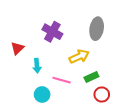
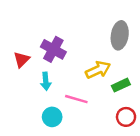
purple cross: (52, 32) -> (53, 49), moved
green rectangle: (91, 77) -> (121, 85), moved

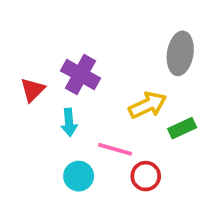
red circle: (126, 117) -> (146, 176), moved

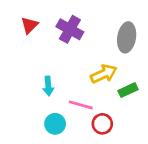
purple cross: (81, 74) -> (70, 29), moved
red triangle: (33, 90) -> (29, 25), moved

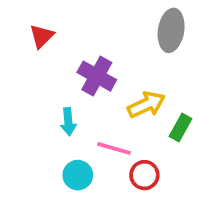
purple cross: (70, 29) -> (97, 76), moved
gray ellipse: (127, 37) -> (171, 30), moved
green rectangle: (128, 90) -> (181, 127), turned -36

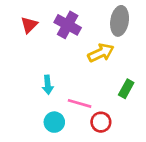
purple cross: (97, 76) -> (68, 25), moved
yellow arrow: (146, 105) -> (101, 53), moved

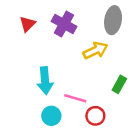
cyan arrow: (48, 85) -> (45, 81), size x1.5

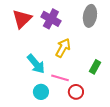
red triangle: (27, 24) -> (22, 19), size x1.5
yellow arrow: (95, 50) -> (63, 48), moved, turned -36
cyan arrow: (45, 81) -> (36, 64), turned -35

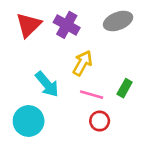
gray ellipse: (90, 16) -> (118, 21), turned 60
pink line: (60, 78) -> (92, 95), moved
cyan circle: (41, 92) -> (29, 121), moved, size x1.5

